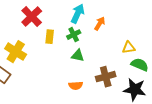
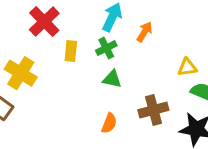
orange semicircle: (76, 86) -> (109, 123), turned -64

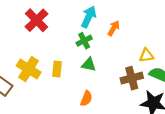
yellow rectangle: (71, 51) -> (57, 69), moved
yellow cross: (21, 73) -> (29, 69), moved
brown cross: (153, 110) -> (132, 78), moved

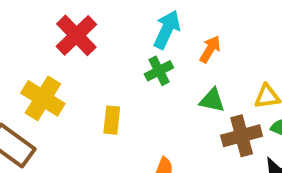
green triangle: (89, 64) -> (212, 100), moved
yellow cross: (29, 69) -> (43, 98), moved

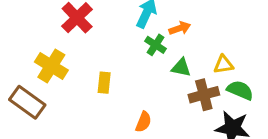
orange arrow: (210, 49) -> (180, 28), turned 40
green cross: (159, 71) -> (156, 45), moved, turned -30

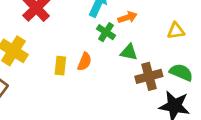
yellow triangle: (223, 65) -> (176, 31), moved
orange semicircle: (143, 122) -> (85, 62), moved

